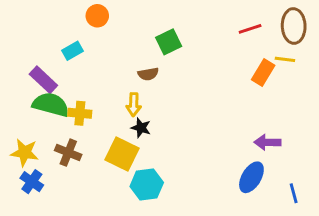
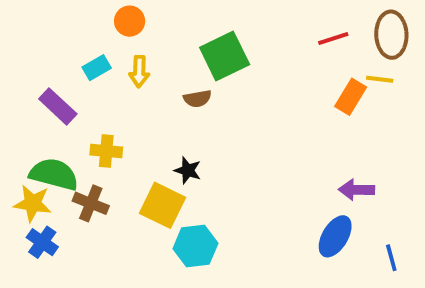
green square: (169, 42) -> (225, 56), size x1.4
green semicircle: (51, 105) -> (54, 174), moved
yellow arrow: (134, 105) -> (139, 71), moved

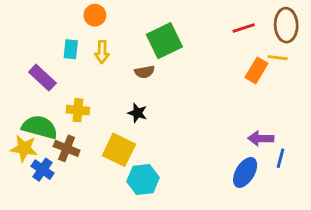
cyan rectangle: (97, 68) -> (71, 49), turned -54
black star: (188, 170) -> (137, 113), moved
blue cross: (42, 242) -> (42, 170), moved
blue line: (391, 258) -> (281, 158), moved, turned 30

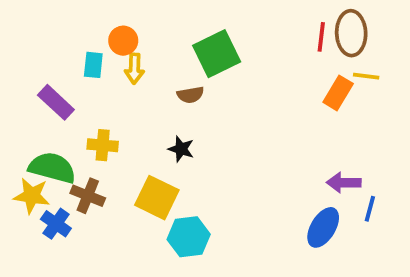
orange circle: (95, 15) -> (123, 41), moved
brown ellipse: (286, 25) -> (351, 33), moved
red line: (244, 28) -> (321, 37), turned -65

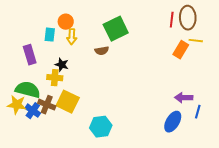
purple rectangle: (56, 102) -> (30, 55), turned 30
black star: (181, 149) -> (62, 65), moved
yellow square: (157, 198) -> (68, 102), moved
blue cross: (56, 224) -> (33, 111), moved

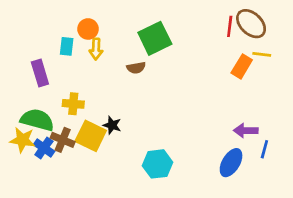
brown ellipse: (188, 18) -> (251, 24), turned -45
black star: (62, 65) -> (112, 125), moved
cyan hexagon: (101, 127) -> (157, 164), moved

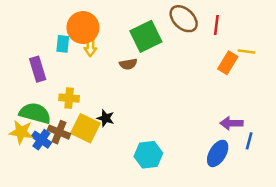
brown ellipse: (251, 24) -> (184, 19), moved
orange circle: (88, 29) -> (83, 28), size x1.6

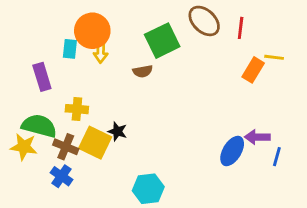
blue cross: (41, 140) -> (62, 176), moved
blue ellipse: (218, 153) -> (232, 151), moved
cyan hexagon: (148, 155) -> (148, 189), moved

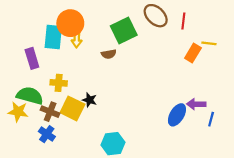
cyan rectangle: (70, 49) -> (53, 37), size x1.6

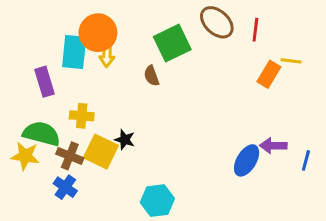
brown semicircle: (109, 54) -> (151, 76), turned 80
blue line: (211, 119) -> (306, 160), moved

